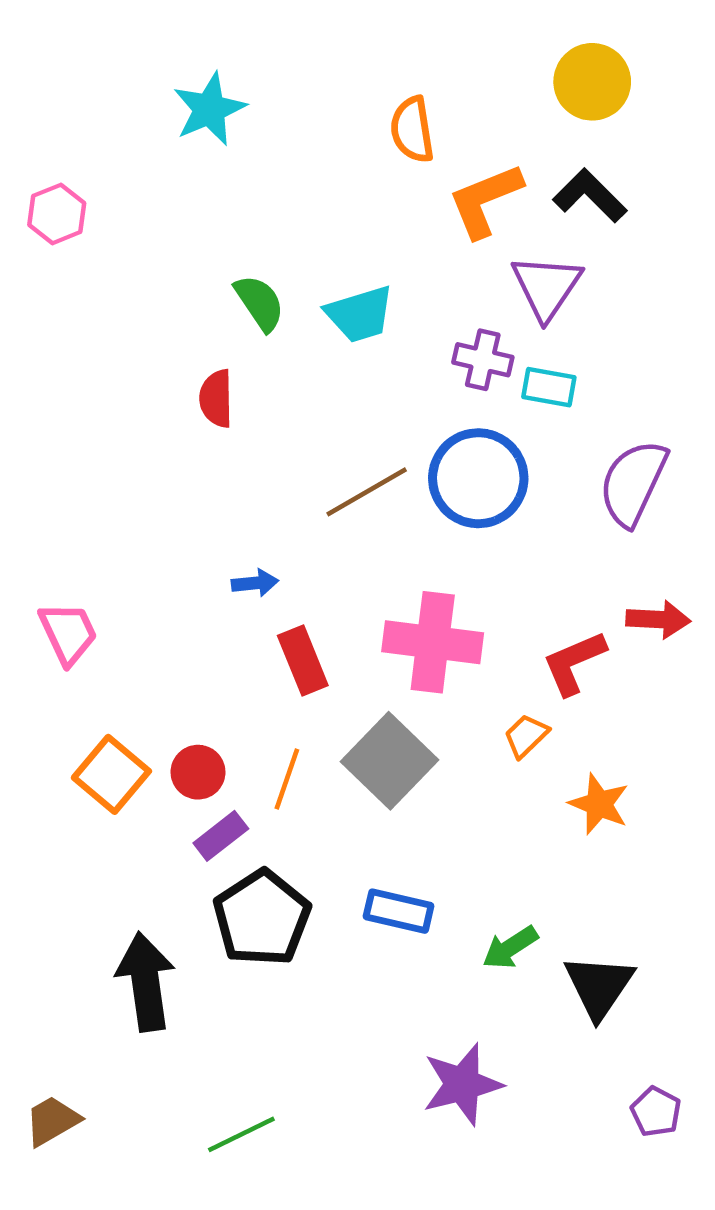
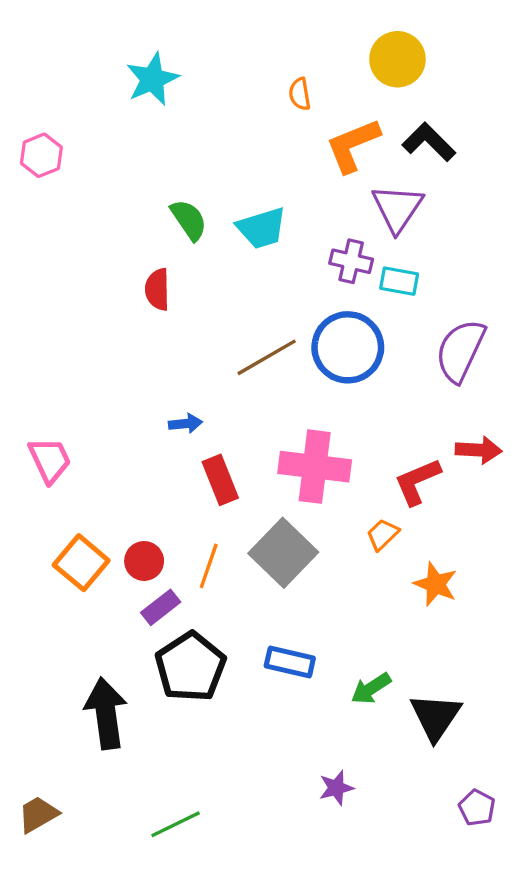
yellow circle: (592, 82) -> (397, 59), moved
orange semicircle: (412, 130) -> (300, 94), size x0.7
purple star: (462, 1084) -> (336, 788), size x0.6

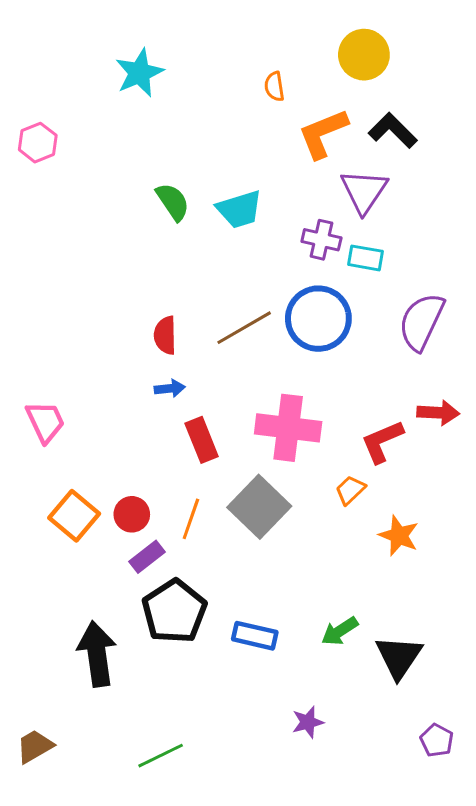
red semicircle: (157, 289) -> (165, 335), moved
blue rectangle: (290, 662) -> (255, 636), moved

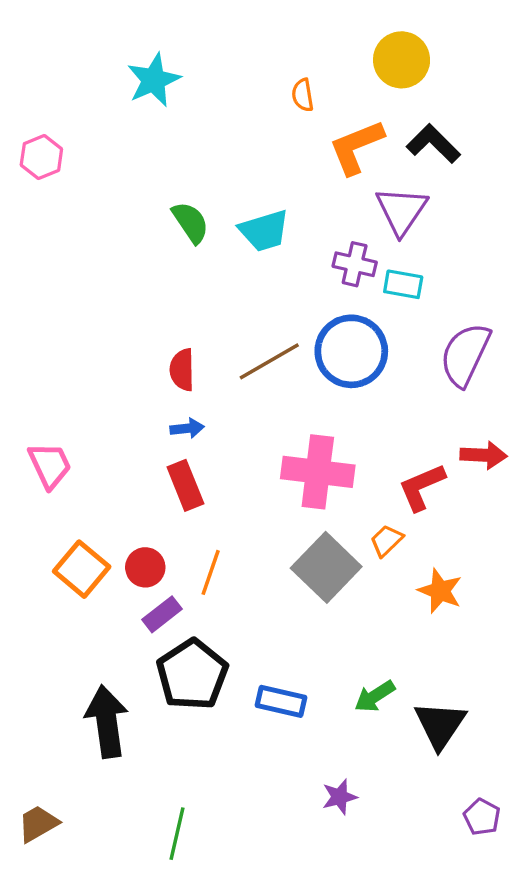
red rectangle: (202, 440) -> (185, 485), moved
gray square: (259, 507) -> (326, 567), moved
green line: (161, 756) -> (177, 834), turned -51

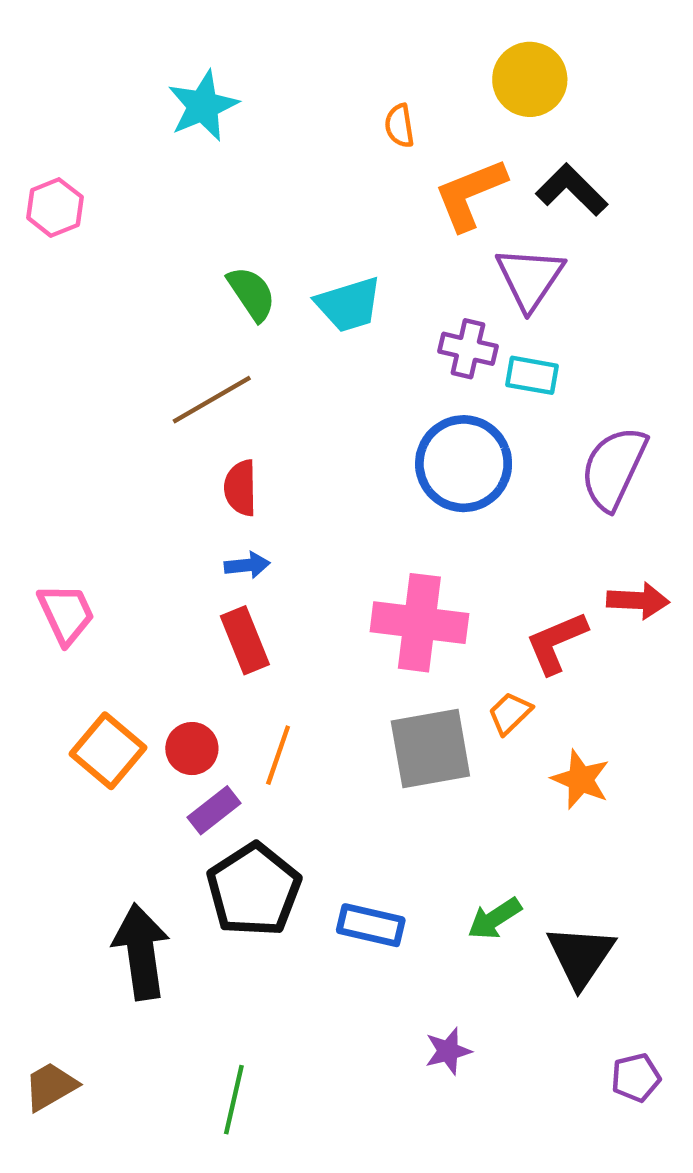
brown line: (269, 361) -> (212, 400), moved
gray square: (326, 567) -> (430, 749), turned 36
purple pentagon: (482, 817) -> (636, 1078), turned 30

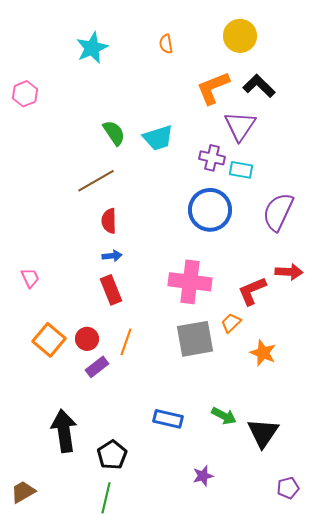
orange semicircle: (400, 126) -> (166, 44), moved
pink trapezoid: (66, 614) -> (30, 278), size x0.7
black pentagon: (254, 890) -> (112, 455), moved, size x0.7
green arrow: (494, 919) -> (224, 416), turned -120

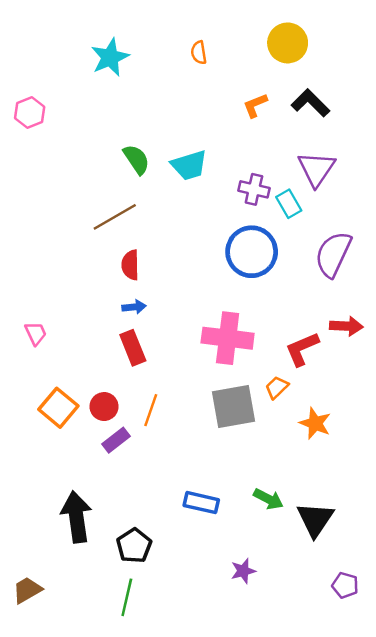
orange L-shape: (213, 88) -> (255, 105), size x0.6
purple triangle: (240, 126) -> (316, 169), moved
cyan rectangle: (241, 170) -> (289, 204), turned 50
purple pentagon: (288, 488) -> (345, 585), turned 30

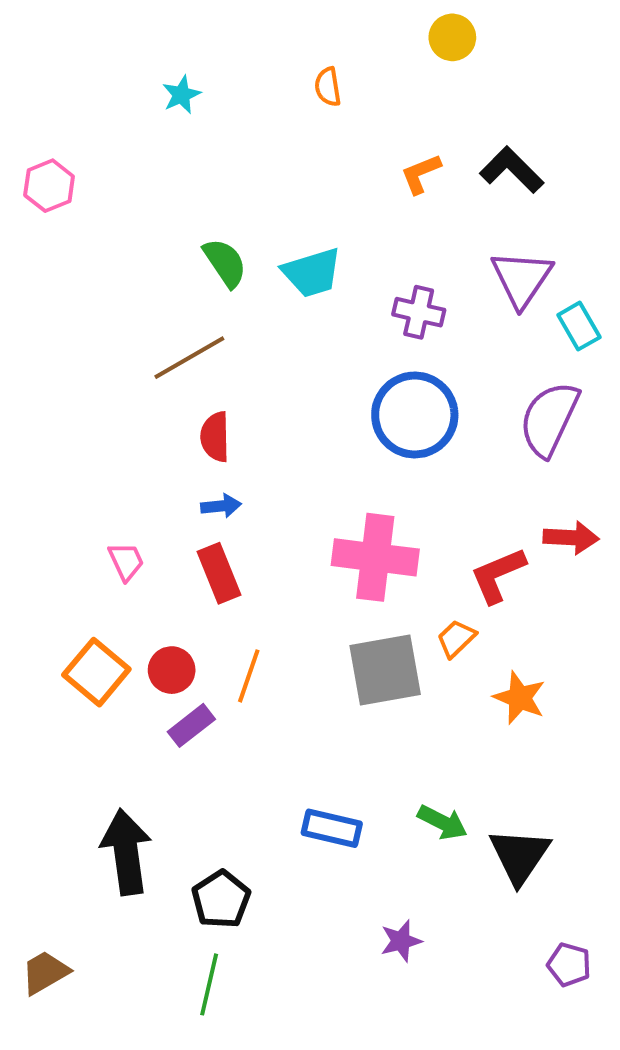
yellow circle: (288, 43) -> (452, 37), moved, size x0.7
cyan star: (110, 57) -> (181, 95), size x0.6
cyan rectangle: (289, 204) -> (579, 326), moved
pink trapezoid: (36, 333) -> (126, 561), moved

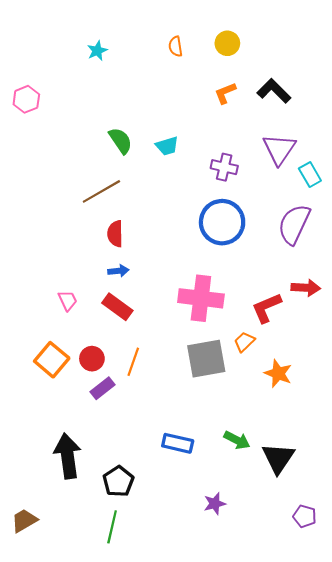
yellow circle: (452, 37) -> (227, 43), moved
cyan trapezoid: (312, 273) -> (167, 146), size x0.7
red rectangle: (219, 573) -> (117, 307), turned -32

